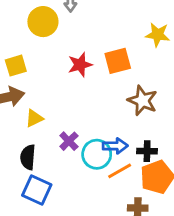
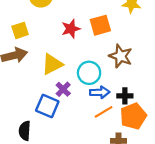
yellow triangle: (34, 118) -> (52, 64), moved, size x1.5
cyan circle: (97, 154) -> (89, 73), moved
black semicircle: (28, 157) -> (25, 131), moved
blue square: (37, 190) -> (47, 106), moved

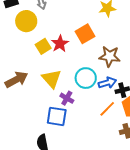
yellow square: (20, 30) -> (43, 46), moved
yellow triangle: (52, 64) -> (52, 79), turned -30
blue arrow: (100, 92) -> (107, 83), moved

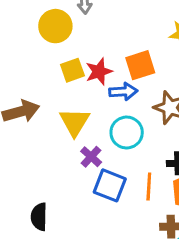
blue arrow: (107, 83) -> (123, 91), moved
orange line: (107, 109) -> (149, 187), turned -54
blue square: (57, 116) -> (110, 185), moved

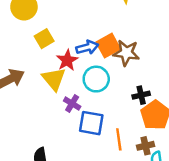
orange square: (140, 65) -> (108, 46), moved
red star: (99, 72) -> (67, 60), moved
orange line: (149, 187) -> (119, 139), moved

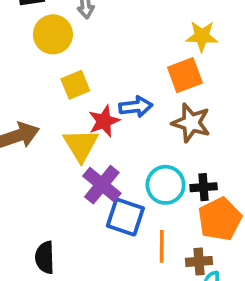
orange square: (108, 46) -> (185, 75), moved
cyan circle: (96, 79) -> (166, 185), moved
purple cross: (72, 104) -> (102, 185), size x1.5

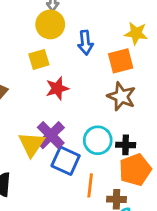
yellow circle: (53, 34) -> (50, 24), moved
blue arrow: (136, 107) -> (85, 43), moved, turned 85
yellow triangle: (81, 145) -> (32, 144), moved

